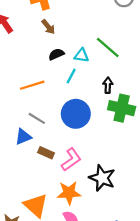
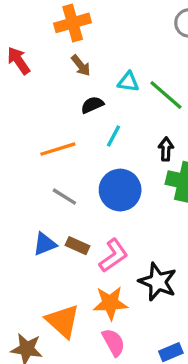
cyan triangle: (82, 55) -> (128, 82), moved
blue triangle: (23, 137) -> (45, 244), moved

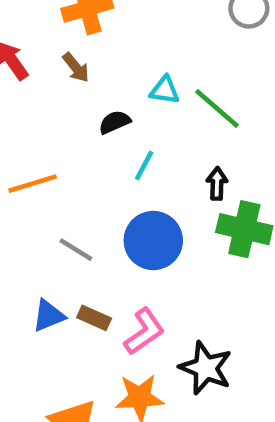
brown arrow: (81, 66) -> (76, 68), moved
orange line: (58, 149) -> (33, 184), moved

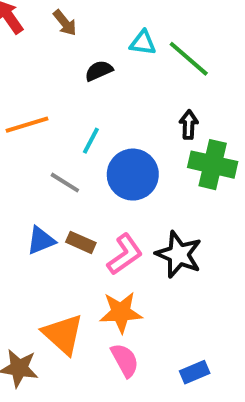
cyan line: (144, 165) -> (91, 141), moved
black star: (206, 368) -> (179, 254), moved

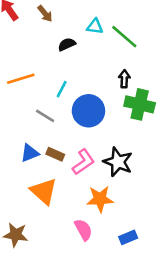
orange star: (121, 312) -> (100, 199), moved
orange triangle: (63, 334) -> (44, 191), moved

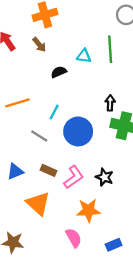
green line: (124, 37) -> (110, 49), moved, turned 45
blue triangle: (30, 153) -> (15, 171), moved
black star: (118, 162) -> (104, 177), size x0.7

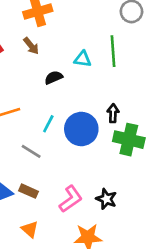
blue circle: (78, 131) -> (81, 129), moved
brown rectangle: (48, 170) -> (28, 191), moved
orange triangle: (38, 204) -> (30, 229), size x0.6

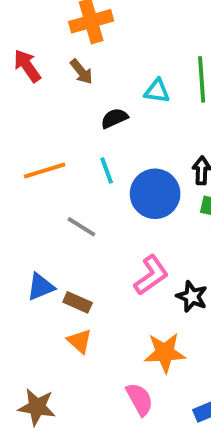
cyan line: (48, 124) -> (107, 171), moved, turned -48
brown rectangle: (28, 191) -> (78, 302), moved
pink L-shape: (71, 199) -> (151, 275), moved

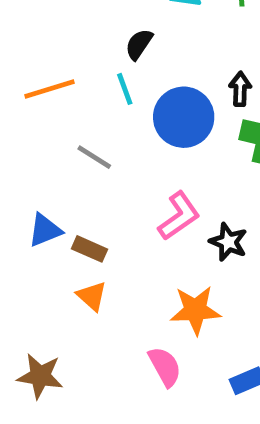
black semicircle: (114, 118) -> (139, 44), moved, turned -32

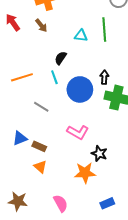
pink L-shape: (179, 216) -> (78, 132), turned 65
black star: (228, 242) -> (99, 153), moved
pink semicircle: (165, 367) -> (61, 203), moved

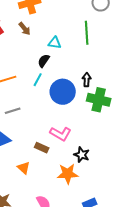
cyan triangle: (81, 36) -> (55, 43), moved
cyan line: (54, 77) -> (38, 80), turned 48
gray line: (41, 107) -> (13, 111), moved, turned -49
brown rectangle: (39, 146) -> (42, 148), moved

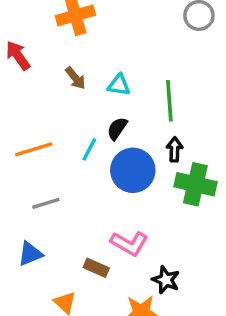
brown arrow: (25, 29) -> (75, 78), moved
green line: (87, 33) -> (169, 101), moved
black semicircle: (44, 61) -> (117, 129), moved

